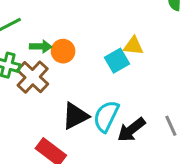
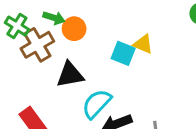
cyan square: (117, 61) -> (123, 53), turned 35
black triangle: (75, 116) -> (70, 75), moved

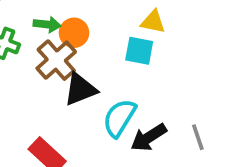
yellow triangle: (143, 44) -> (153, 22), moved
brown cross: (37, 45) -> (56, 60), moved

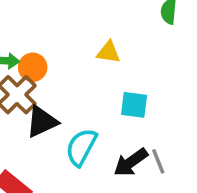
cyan square: (139, 51) -> (134, 105), moved
black arrow: (149, 137) -> (131, 162), moved

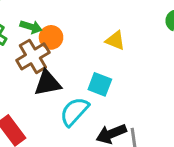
cyan square: (134, 105) -> (100, 84), moved

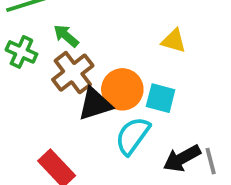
green arrow: (31, 27) -> (66, 36), turned -150
orange circle: (51, 37) -> (122, 89), moved, size x1.4

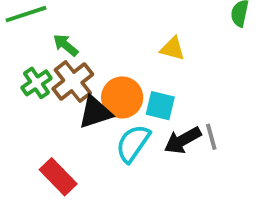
green cross: (21, 52) -> (36, 83), moved, turned 32
black arrow: (182, 158) -> (183, 140), moved
gray line: (211, 161) -> (211, 137), moved

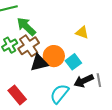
green arrow: (66, 45) -> (26, 26), size x1.5
cyan square: (160, 106) -> (73, 62), turned 35
cyan semicircle: (133, 143) -> (59, 94), moved

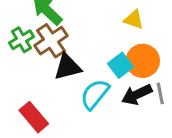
orange circle: (54, 56) -> (143, 61), moved
cyan semicircle: (59, 94) -> (95, 94), moved

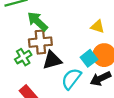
green cross: (22, 40) -> (23, 57), moved
brown cross: (51, 41) -> (40, 42), turned 30

